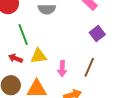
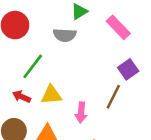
green line: (23, 35) -> (33, 66), turned 55
brown line: (89, 67) -> (113, 97), moved

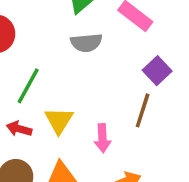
gray semicircle: (65, 35) -> (86, 43), moved
yellow triangle: (51, 95) -> (59, 120), turned -45

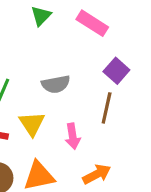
gray semicircle: (86, 43) -> (56, 84), moved

